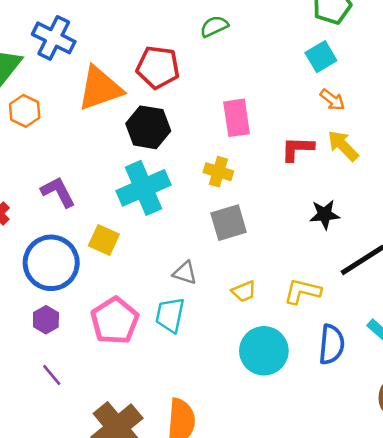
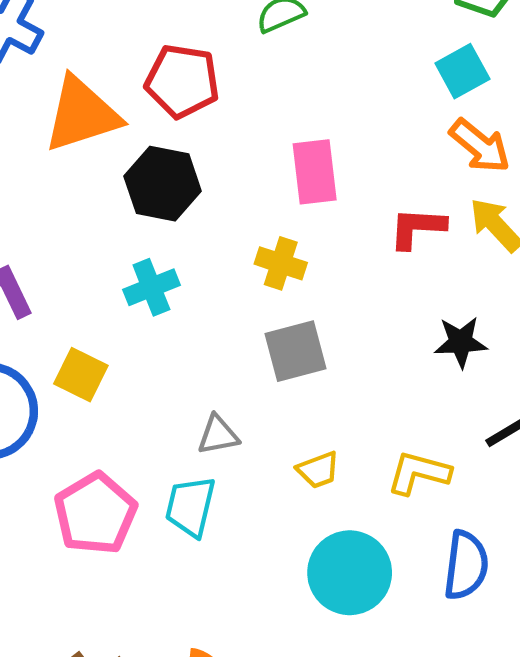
orange arrow: (332, 100) -> (480, 146), size x1.4
cyan cross: (143, 188) -> (151, 287), size x0.6
gray triangle: (185, 273) -> (218, 435), turned -30

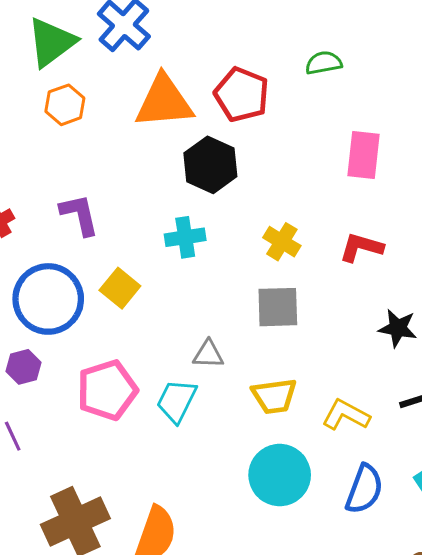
pink rectangle: (315, 172) -> (364, 155), moved
red L-shape: (417, 228) -> (361, 247), moved
yellow trapezoid: (318, 470) -> (274, 396), size x1.4

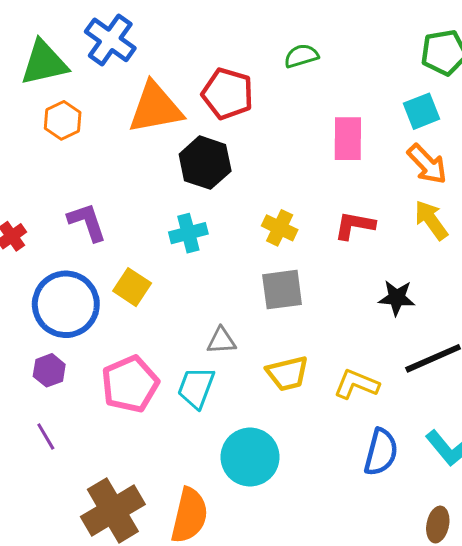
green triangle: (51, 42) -> (44, 63), turned 30
cyan circle: (280, 475) -> (250, 457), moved

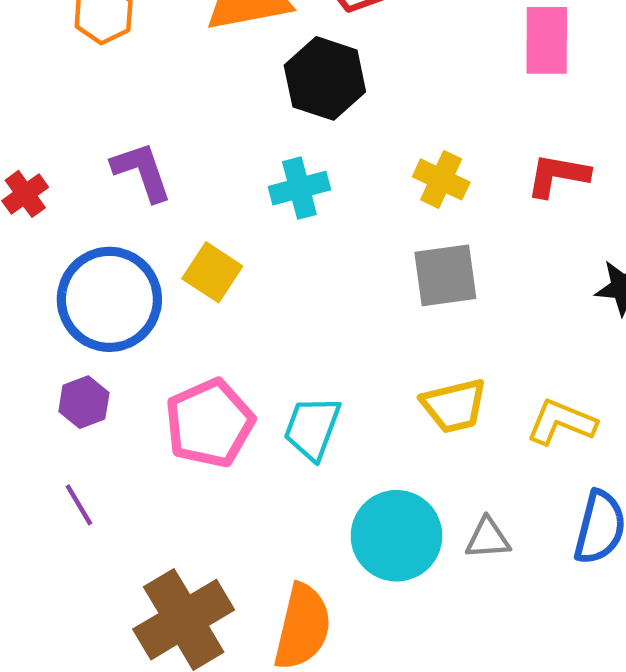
gray triangle: (221, 341) -> (488, 538), moved

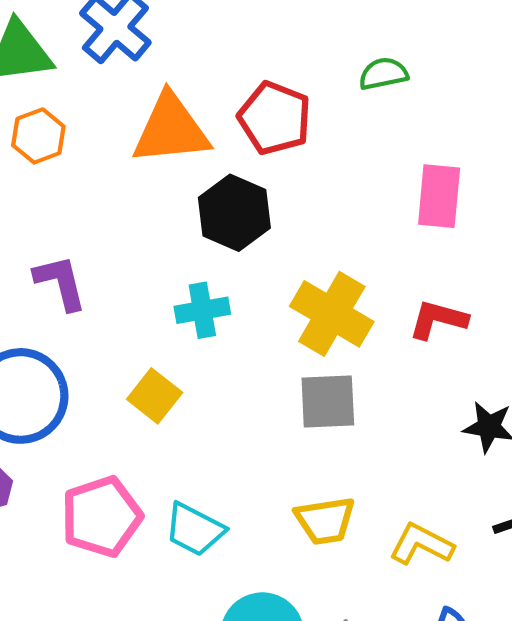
yellow cross: (441, 179) -> (332, 314), size x1.6
yellow square: (212, 272) -> (155, 396), moved
cyan trapezoid: (312, 428) -> (195, 529), turned -88

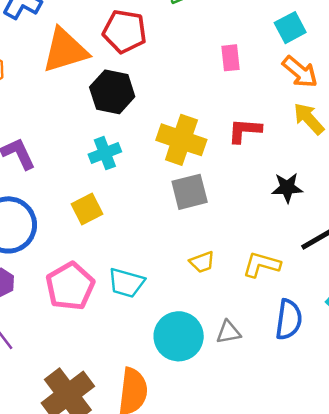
pink rectangle: (439, 196) -> (231, 58), size x0.7
yellow square: (155, 396) -> (87, 209), turned 36
yellow trapezoid: (325, 521) -> (202, 262), size x0.7

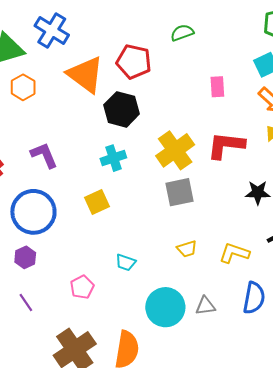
orange triangle: (65, 50) -> (85, 75), turned 51
red L-shape: (245, 131) -> (226, 145), size x1.4
yellow cross: (181, 140) -> (175, 150), turned 33
cyan trapezoid: (126, 283) -> (126, 262), size x0.7
pink pentagon: (70, 286) -> (82, 287), moved, size x0.6

